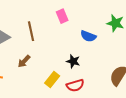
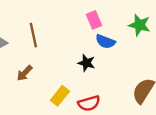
pink rectangle: (62, 16) -> (94, 20), moved
black star: (73, 61) -> (86, 63), moved

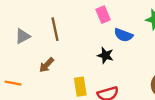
pink rectangle: (94, 20) -> (103, 15), moved
yellow rectangle: (60, 96) -> (80, 87), turned -48

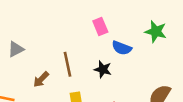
brown line: (55, 29) -> (67, 64), moved

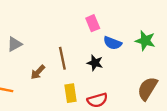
green star: (156, 32) -> (145, 41), moved

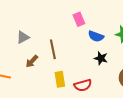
gray triangle: (14, 44) -> (23, 37), moved
black star: (95, 63) -> (101, 58), moved

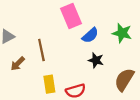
pink rectangle: (79, 19) -> (71, 16), size x1.5
blue semicircle: (96, 36) -> (90, 35), turned -63

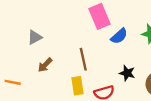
brown line: (41, 50) -> (83, 59), moved
black star: (96, 60) -> (127, 73), moved

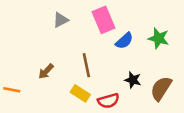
gray triangle: (35, 37) -> (61, 20), moved
yellow rectangle: (77, 86) -> (80, 93), turned -48

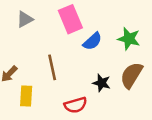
brown semicircle: (161, 88) -> (131, 75), moved
yellow rectangle: (80, 93) -> (26, 96), moved, turned 60

